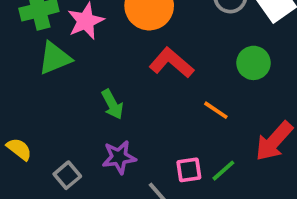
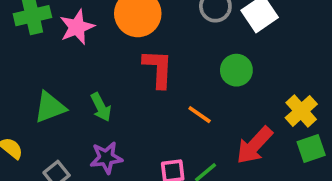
green triangle: (55, 58) -> (50, 107), moved
red L-shape: (171, 63) -> (158, 68), turned 51

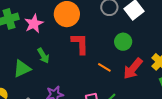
green arrow: (101, 107) -> (43, 56), moved
red arrow: (255, 145) -> (133, 69), moved

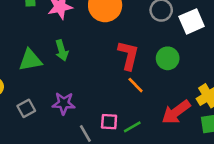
red L-shape: (80, 44) -> (128, 55), moved
red arrow: (133, 69) -> (176, 112), moved

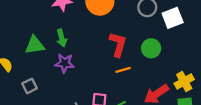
orange line: (136, 85) -> (123, 70), turned -64
purple star: (64, 103) -> (65, 63), moved

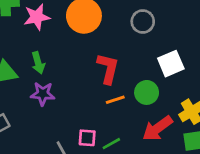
white square: (173, 18) -> (171, 64), moved
green circle: (151, 48) -> (147, 92), moved

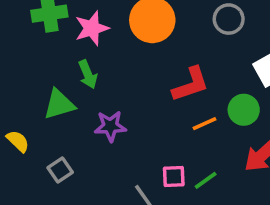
green arrow: (38, 63) -> (88, 74), moved
red L-shape: (108, 68) -> (191, 84), turned 64

